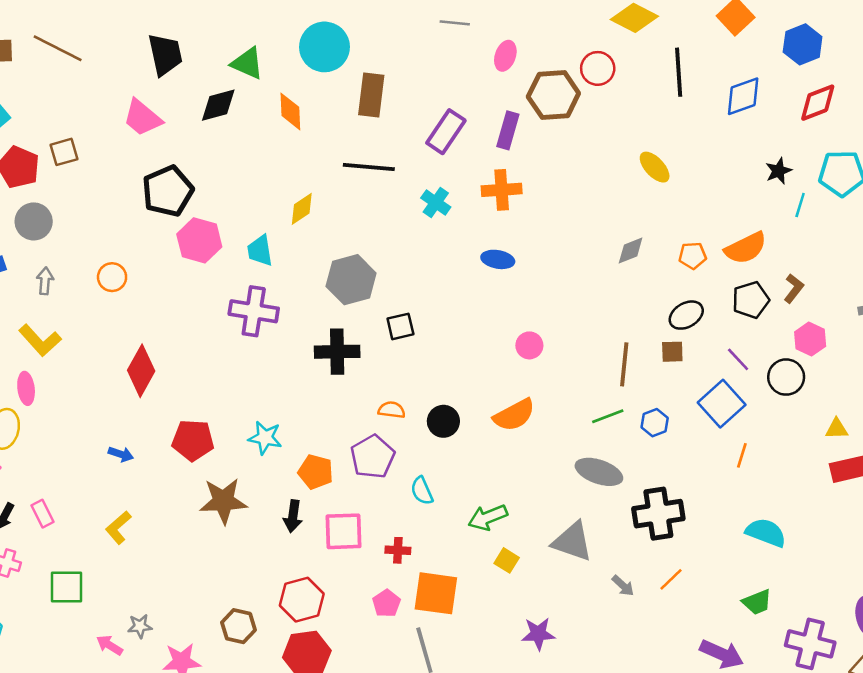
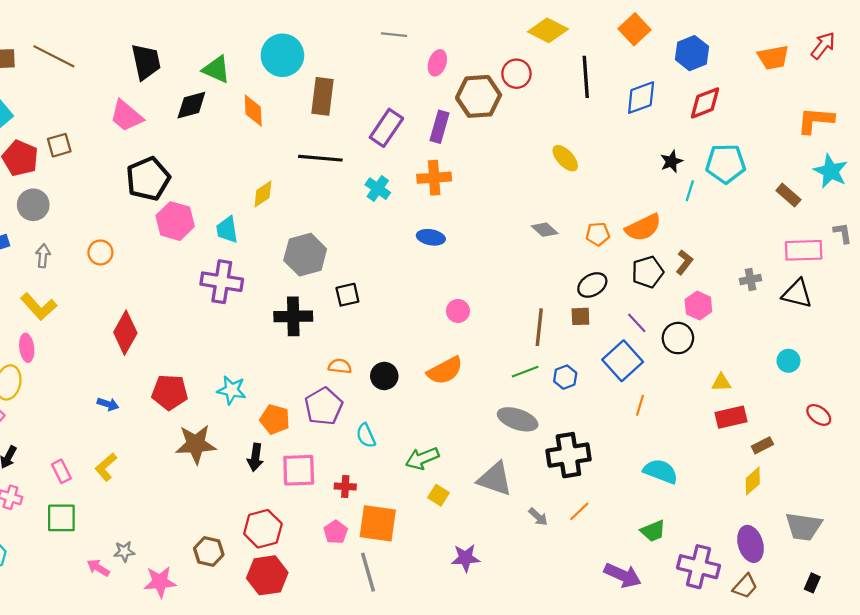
gray diamond: (631, 251) -> (545, 230), turned 64
pink rectangle: (42, 514) -> (61, 471), moved

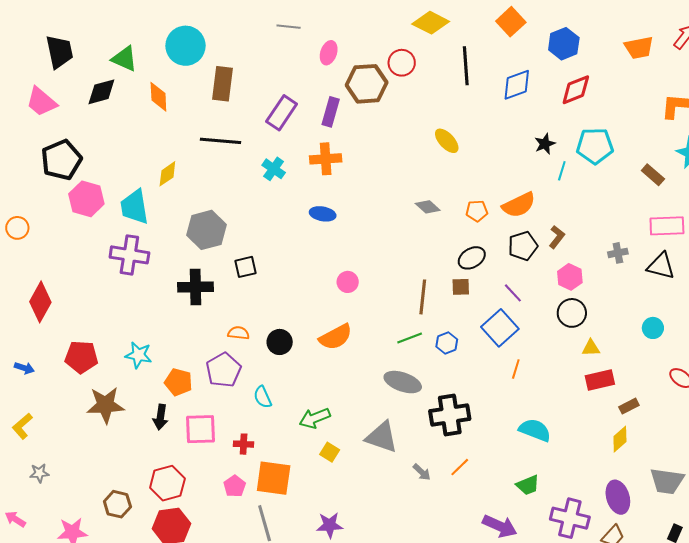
cyan trapezoid: (227, 230) -> (134, 207), size x1.4
black circle: (678, 338) -> (572, 313), moved
gray star: (124, 552) -> (39, 473), moved
purple star: (466, 558) -> (330, 525), moved

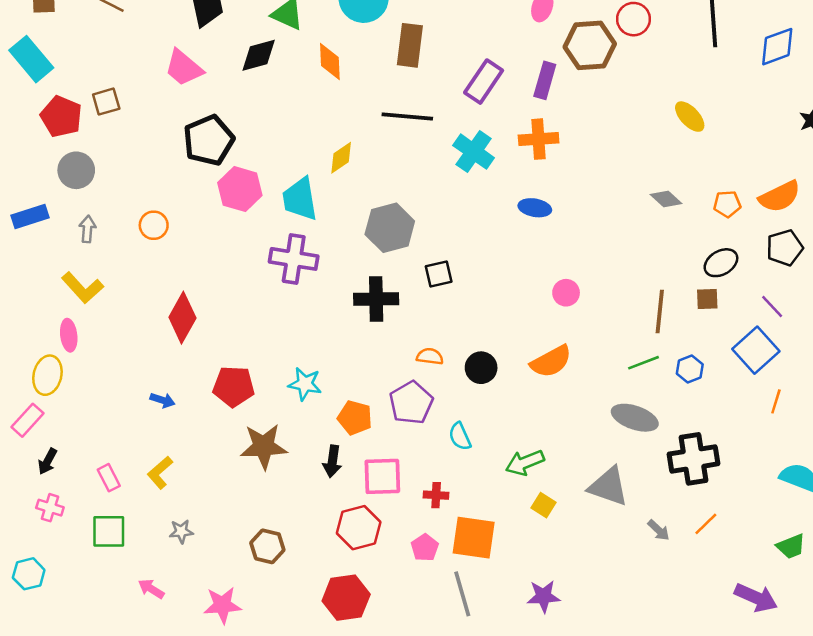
cyan cross: (274, 169) -> (474, 152), size x1.4
red hexagon: (167, 483) -> (359, 528), moved
brown hexagon: (117, 504) -> (267, 546), moved

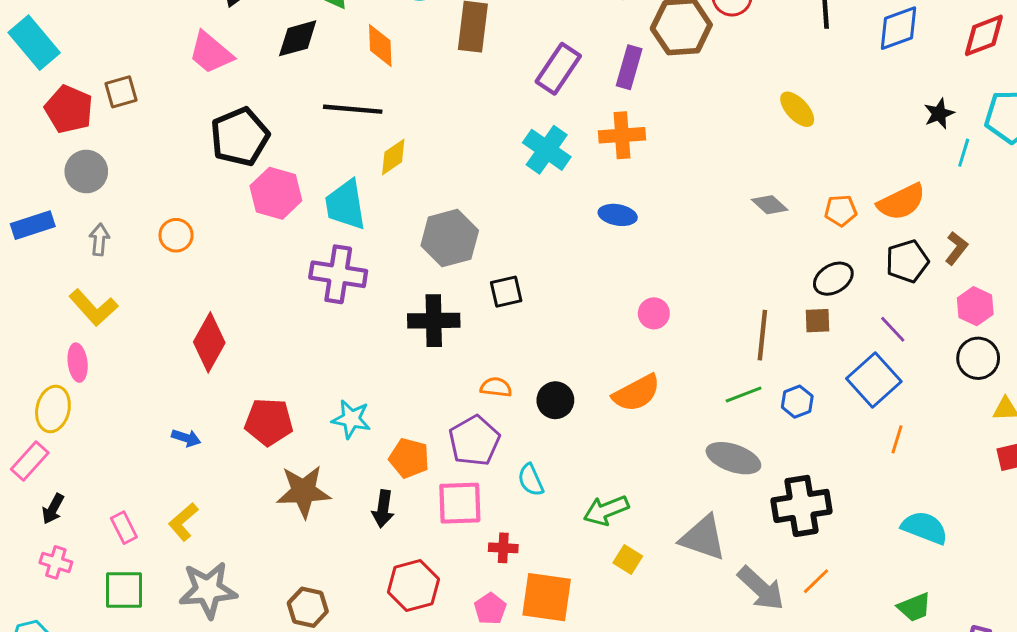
black line: (407, 117) -> (353, 109), moved
pink square: (382, 476) -> (460, 503), moved
gray arrow: (658, 530) -> (761, 588), size x1.8
gray star: (181, 531) -> (208, 590), size x2.0

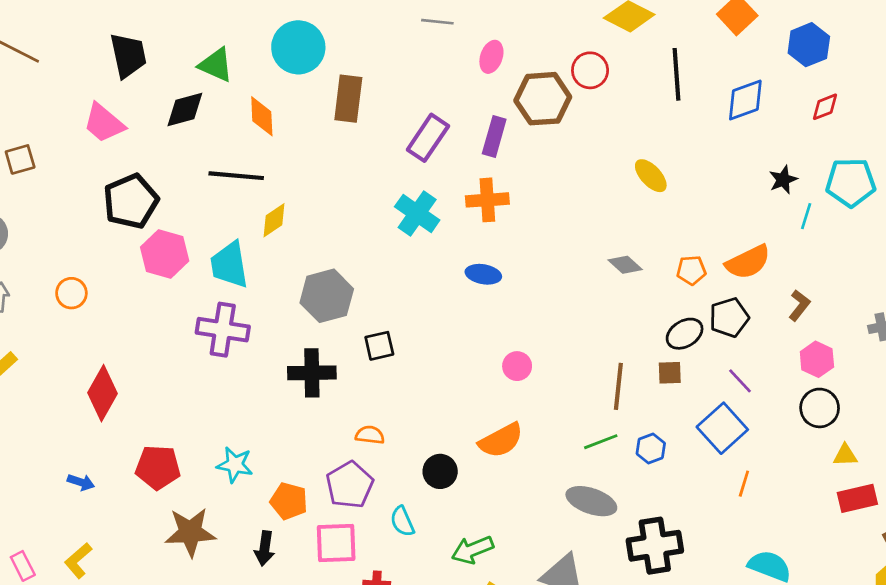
red diamond: (984, 35) -> (825, 107), size x0.7
black pentagon: (907, 261) -> (729, 317), moved
black circle: (555, 400) -> (440, 471), moved

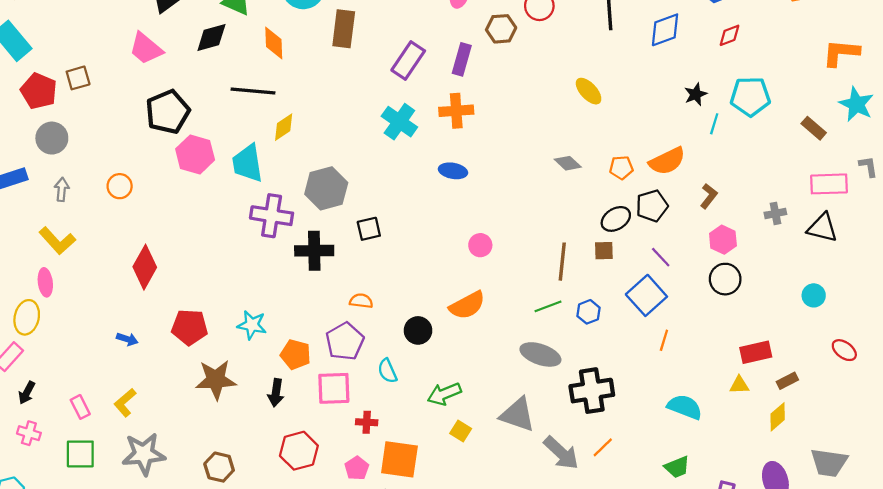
brown hexagon: (543, 99) -> (501, 29), size x0.7
purple cross: (223, 330) -> (272, 216), moved
yellow triangle: (845, 455) -> (739, 385), moved

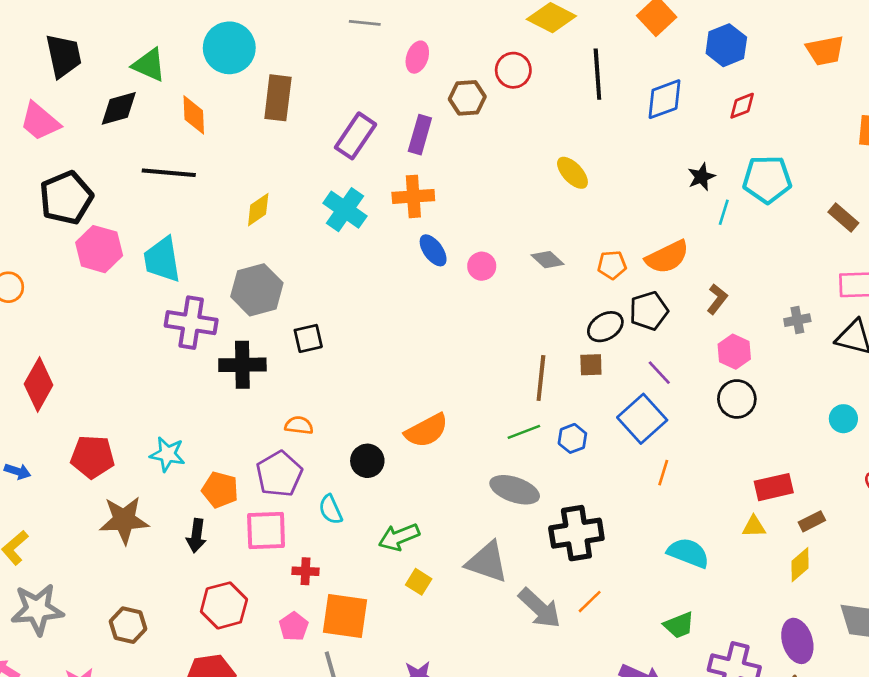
yellow diamond: (284, 127) -> (258, 210), moved
blue ellipse: (453, 171) -> (433, 250), moved, turned 44
pink circle: (480, 245) -> (482, 266), moved

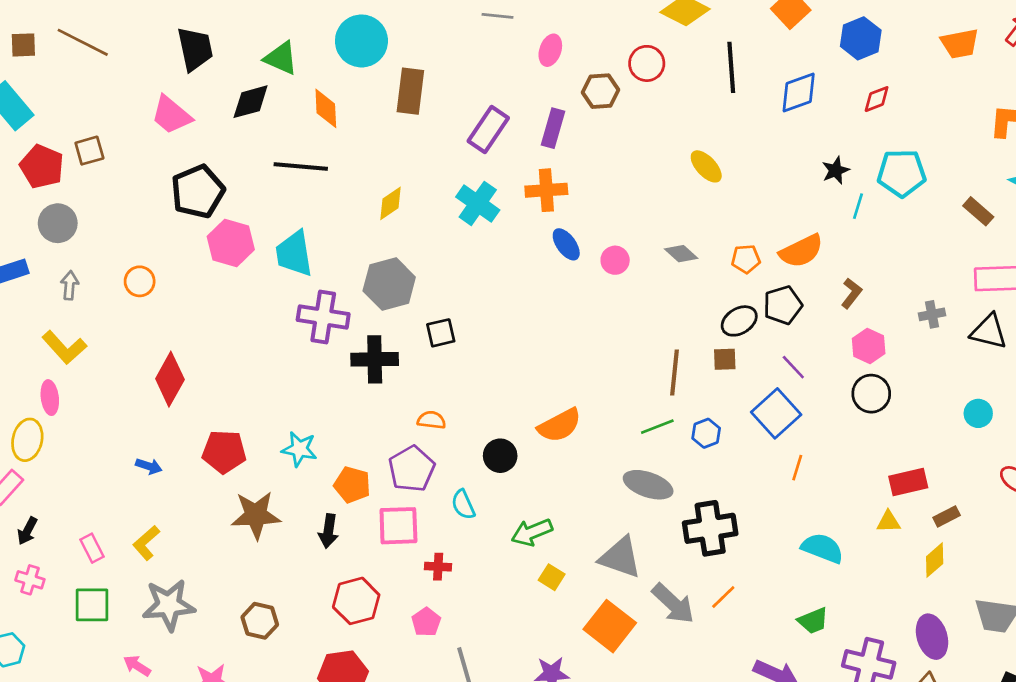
orange square: (345, 616) -> (610, 626), moved, turned 30

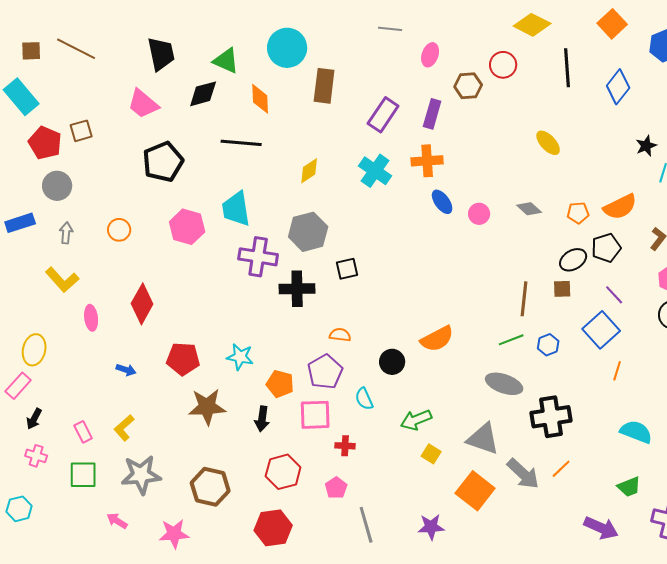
blue diamond: (799, 92) -> (618, 87), turned -32
pink hexagon: (231, 243) -> (187, 227), moved
pink ellipse: (50, 398) -> (91, 318), moved
brown hexagon: (260, 621) -> (210, 487), size x1.4

